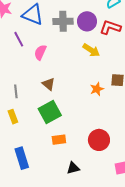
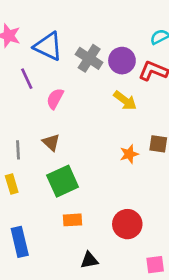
gray cross: (63, 21) -> (89, 58), turned 30
brown triangle: (49, 84) -> (51, 142), moved

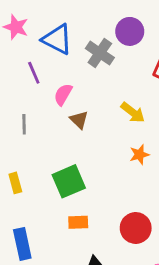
purple circle: (122, 61) -> (130, 31), moved
yellow arrow: (125, 100) -> (133, 112), moved
brown triangle: (51, 142) -> (79, 120), moved
gray line: (18, 150) -> (24, 124), moved

